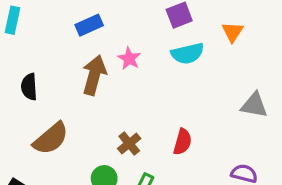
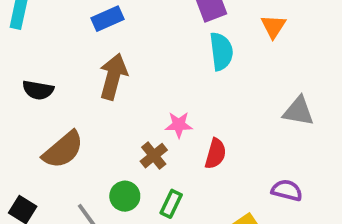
cyan semicircle: (188, 53) -> (221, 51), turned -84
pink star: (129, 58) -> (179, 125), moved, turned -30
black semicircle: (29, 87) -> (38, 90), turned -76

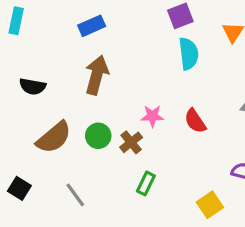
red semicircle: (215, 154) -> (195, 121), moved, turned 130
green circle: (125, 196) -> (98, 136), moved

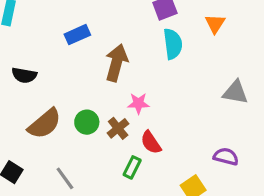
blue rectangle: (92, 26) -> (77, 35), moved
brown arrow: (97, 75) -> (116, 63), moved
red semicircle: (195, 121) -> (151, 142), moved

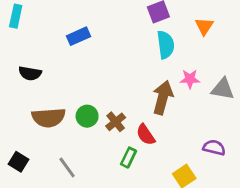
brown arrow: (116, 63) -> (163, 98), moved
pink star: (138, 103) -> (190, 79), moved
brown semicircle: (45, 124) -> (49, 118), turned 36

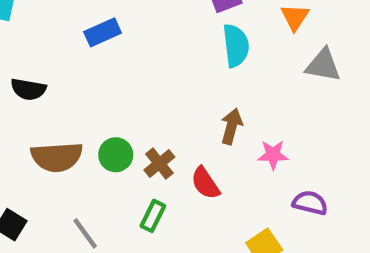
pink star: (190, 79) -> (273, 155), moved
gray triangle: (223, 89) -> (323, 65), moved
brown arrow: (163, 98) -> (231, 126), size x0.7
green rectangle: (128, 158) -> (153, 216), moved

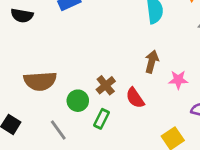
black semicircle: (28, 89) -> (22, 16), moved
green circle: (116, 155) -> (78, 101), moved

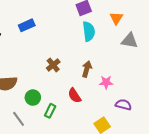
brown cross: (106, 85) -> (53, 65), moved

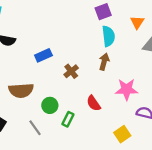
blue rectangle: (27, 25) -> (43, 55), moved
brown arrow: (87, 69) -> (104, 62), moved
pink star: (106, 82) -> (127, 89), size x1.5

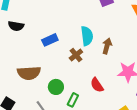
cyan semicircle: (108, 36) -> (87, 36), moved

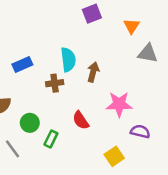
brown cross: (76, 55) -> (55, 83), turned 32

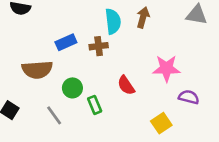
blue rectangle: (22, 65) -> (66, 42), moved
brown arrow: (93, 72) -> (143, 17), moved
green rectangle: (51, 139) -> (95, 105), turned -49

